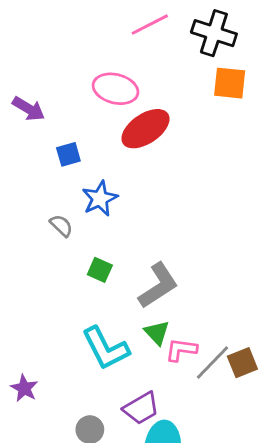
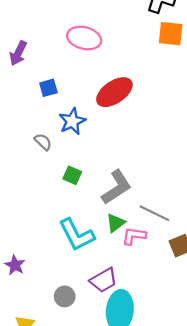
purple arrow: (29, 109) -> (18, 53), turned 85
red ellipse: (145, 129) -> (114, 92), moved
green triangle: (157, 333) -> (115, 223), turned 36
gray line: (213, 363) -> (154, 213), moved, turned 72

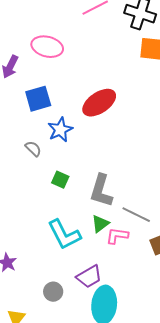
pink ellipse: (84, 38) -> (47, 47), moved
blue square: (48, 88) -> (38, 99), size x1.5
gray L-shape: (117, 187) -> (101, 191), turned 140

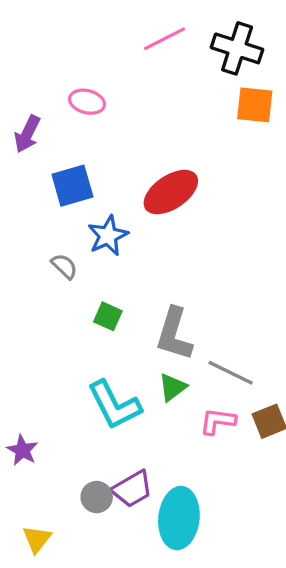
pink ellipse: (47, 47) -> (87, 102), size x0.7
pink L-shape: (117, 236) -> (218, 421), moved
purple trapezoid: (89, 277) -> (132, 489), moved

